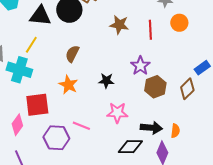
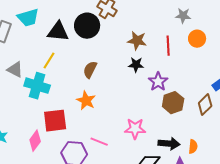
black star: (106, 81) -> (136, 65), moved

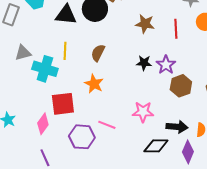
yellow line: (49, 61) -> (65, 51), moved, turned -30
black star: (136, 65) -> (144, 63), moved
gray triangle: (15, 70) -> (23, 53), turned -42

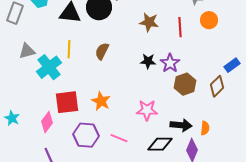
cyan cross: (45, 69) -> (49, 67), turned 35
orange star: (94, 84) -> (101, 101), moved
pink line: (107, 125) -> (119, 138), moved

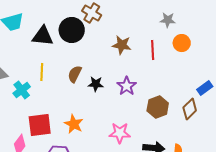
black star: (148, 61) -> (96, 84), moved
purple star: (170, 63) -> (127, 86), moved
cyan cross: (49, 67) -> (22, 90), size x0.7

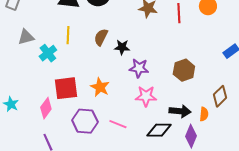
purple star: (127, 86) -> (139, 68), moved, turned -30
brown diamond: (190, 109) -> (220, 96), moved

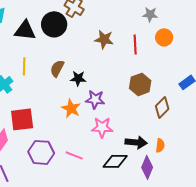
brown hexagon: (184, 70) -> (140, 84), moved
orange star: (100, 87) -> (71, 108), moved
brown diamond: (220, 96) -> (162, 107), moved

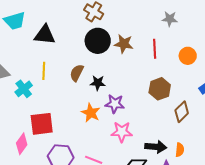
black circle: (54, 24) -> (98, 41), moved
orange circle: (164, 37) -> (188, 56), moved

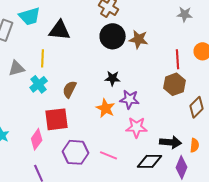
red line: (155, 49) -> (178, 59), moved
yellow line: (44, 71) -> (43, 58), moved
brown semicircle: (77, 73) -> (70, 89), moved

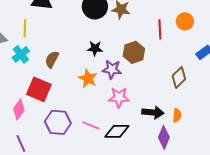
brown hexagon: (175, 84) -> (134, 52), moved
red square: (57, 119) -> (39, 89), turned 30
black diamond: (150, 161) -> (117, 131), moved

